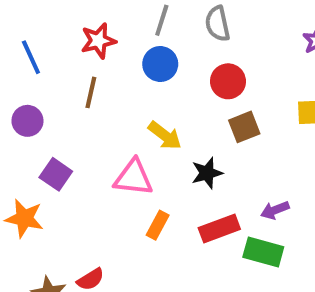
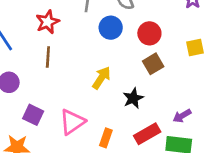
blue circle: (160, 64) -> (111, 28), moved
red circle: (228, 81) -> (149, 33), moved
yellow arrow: (165, 136) -> (101, 78), turned -85
pink triangle: (133, 178) -> (72, 122), moved, turned -32

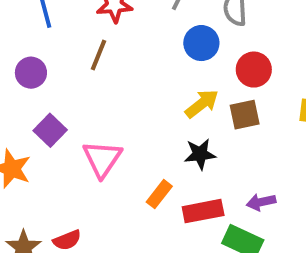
yellow arrow: (101, 78) -> (202, 104), moved
pink triangle: (72, 122) -> (102, 159), turned -40
orange rectangle: (106, 138) -> (159, 194), moved

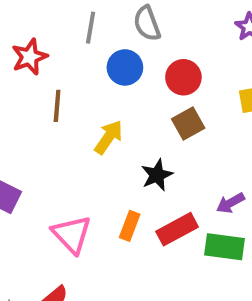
brown line: (98, 55) -> (57, 106), moved
yellow arrow: (202, 104) -> (109, 137), moved
pink triangle: (102, 159) -> (72, 234), moved

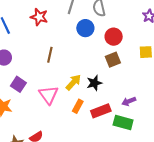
red star: (30, 57) -> (39, 17), turned 30
brown line: (57, 106) -> (50, 55), moved
yellow arrow: (109, 137) -> (73, 82), moved
pink triangle: (72, 234) -> (49, 95), moved

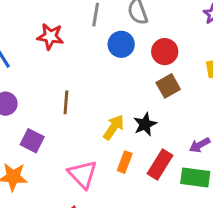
brown line: (50, 55) -> (66, 102), moved
pink triangle: (49, 95) -> (83, 174), moved
red rectangle: (101, 111) -> (160, 165), turned -30

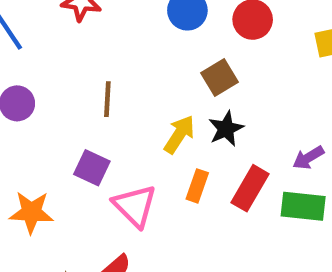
brown square: (168, 86) -> (219, 78), moved
purple square: (32, 141) -> (92, 168), moved

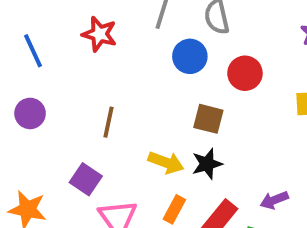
brown square: (219, 78) -> (208, 119), turned 36
yellow arrow: (179, 134) -> (166, 162), turned 68

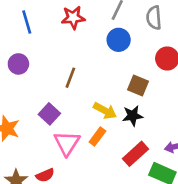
red star: (99, 34) -> (73, 18), turned -30
blue circle: (190, 56) -> (119, 40), moved
orange rectangle: (174, 209) -> (97, 137), moved

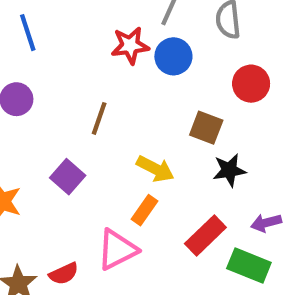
red star: (73, 18) -> (130, 45), moved
black star: (133, 116) -> (229, 170), moved
pink triangle: (67, 143) -> (117, 250), moved, turned 32

